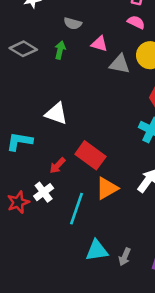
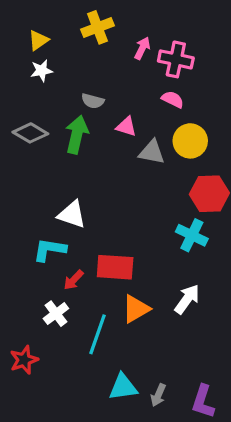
green arrow: (60, 50) -> (77, 135), size x1.6
cyan L-shape: (19, 141) -> (50, 250), moved
red rectangle: (90, 155) -> (115, 267), turned -32
red star: (18, 202) -> (24, 360), moved

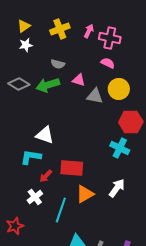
yellow cross: (98, 27) -> (60, 29), moved
green arrow: (77, 135) -> (48, 85), turned -120

